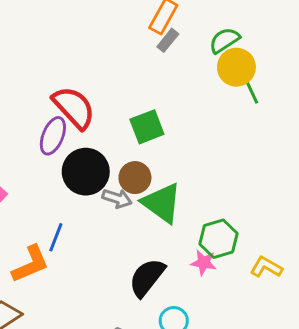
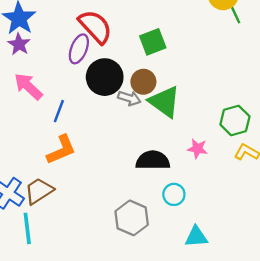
blue line: (56, 237) -> (59, 111), moved
green hexagon: (218, 239) -> (235, 120), moved
black semicircle: (147, 278) -> (153, 160), turned 52

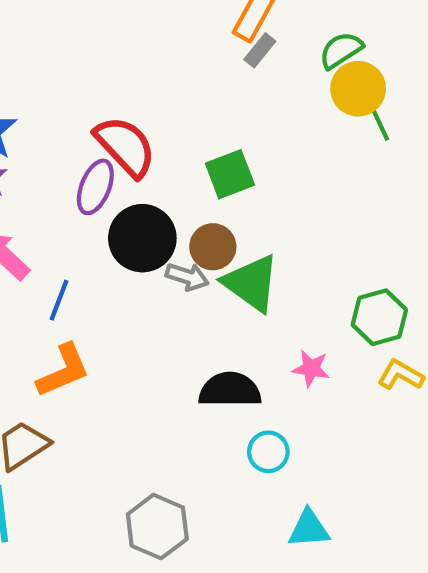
gray hexagon: (132, 218) -> (157, 527), moved

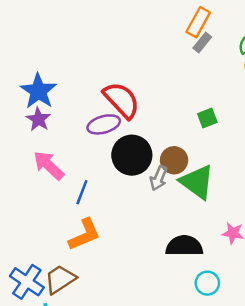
green square: (230, 174) -> (207, 118), moved, size x0.7
purple ellipse: (95, 187) -> (104, 124), turned 52
gray arrow: (187, 277) -> (159, 178), turned 95

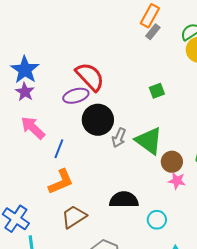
brown circle: (174, 160) -> (172, 162), moved
black semicircle: (184, 246) -> (124, 200), moved
brown trapezoid: (60, 279) -> (74, 217), moved

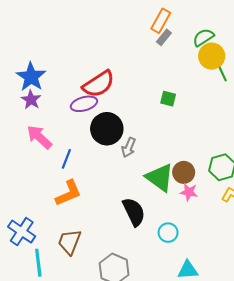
red semicircle: (90, 77) -> (99, 84), turned 100
green square: (157, 91) -> (168, 99), turned 35
green triangle: (149, 141) -> (160, 178), moved
black semicircle: (124, 200) -> (134, 212), turned 64
brown trapezoid: (74, 217) -> (69, 242), moved, turned -36

